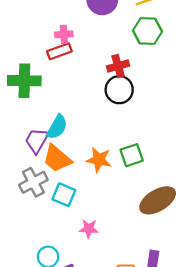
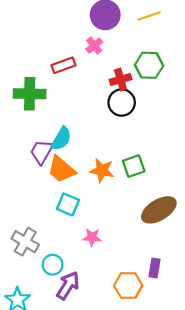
green hexagon: (147, 31) -> (149, 65), moved
pink cross: (64, 34) -> (94, 46), moved, turned -35
gray cross: (33, 182) -> (25, 242), moved, turned -32

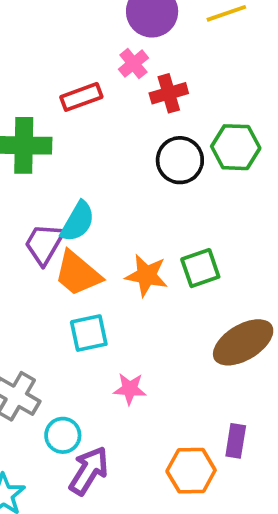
green hexagon: (149, 65) -> (236, 147), moved
red cross: (121, 80) -> (169, 93), moved
cyan square: (68, 204) -> (89, 333), turned -35

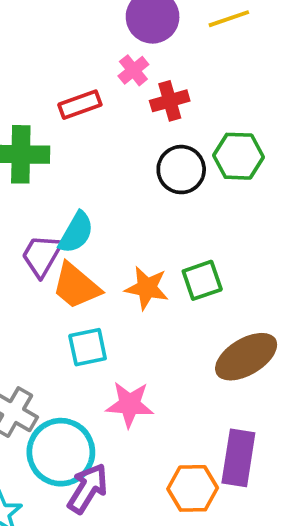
pink star: (130, 389) -> (130, 404), size x1.4
cyan circle: (63, 435) -> (61, 452), size x1.8
purple rectangle: (236, 441) -> (238, 458), size x1.6

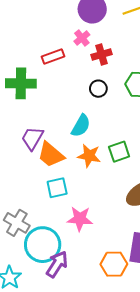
black circle: (181, 170) -> (98, 89), moved, size x0.7
cyan semicircle: (76, 233) -> (81, 126), moved

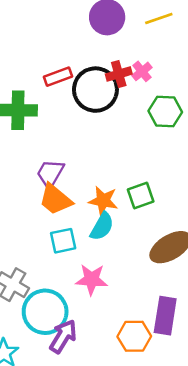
pink cross: (82, 38) -> (142, 71), moved
black circle: (98, 89) -> (95, 90), moved, size x2.0
cyan semicircle: (81, 126) -> (102, 226), moved
purple trapezoid: (32, 138) -> (50, 174), moved

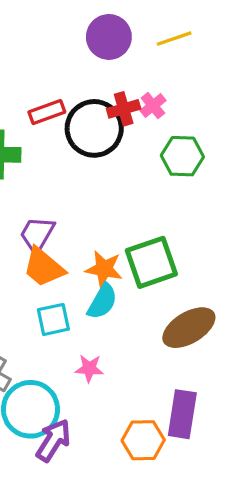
green square: (141, 195) -> (151, 262), size x1.5
pink star: (92, 279) -> (89, 368), size x0.7

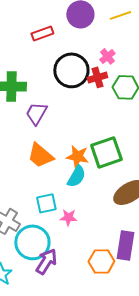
red cross: (124, 109) -> (97, 77), moved
red rectangle: (47, 112) -> (42, 33), moved
purple trapezoid: (37, 235) -> (36, 113), moved
cyan square: (53, 319) -> (46, 203), moved

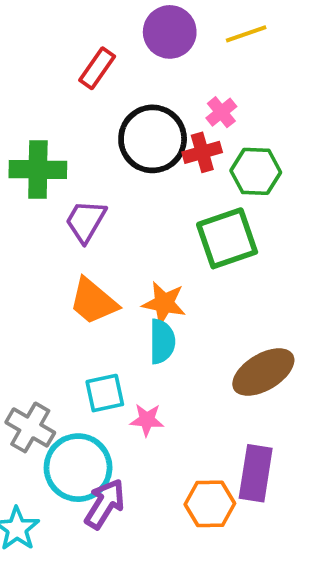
red rectangle: (42, 33) -> (97, 68), turned -35
green square: (106, 152) -> (227, 238), moved
cyan semicircle: (76, 176) -> (162, 341), turned -30

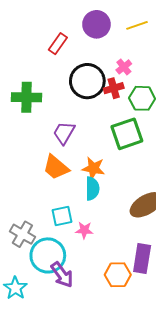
purple trapezoid: (86, 221) -> (64, 133), moved
purple arrow: (105, 504) -> (62, 275), turned 112

